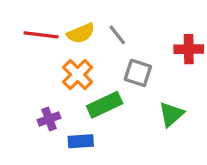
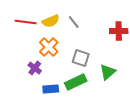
gray square: (138, 73) -> (81, 58), moved
green rectangle: (105, 105) -> (76, 82), moved
purple cross: (49, 119) -> (35, 68), moved, turned -32

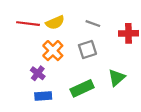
gray line: (74, 22) -> (93, 24), moved, turned -32
gray square: (81, 58) -> (87, 50), moved, turned -36
blue rectangle: (51, 89) -> (43, 96), moved

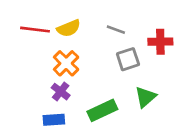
gray square: (87, 50) -> (128, 59), moved
purple cross: (38, 73) -> (61, 92), moved

